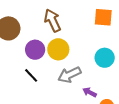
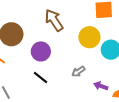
yellow circle: (58, 49) -> (89, 37), moved
gray arrow: (69, 75) -> (78, 72), size x0.6

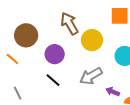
yellow circle: (89, 37) -> (92, 40), moved
gray arrow: (78, 72) -> (91, 76), size x1.6

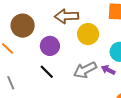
brown arrow: (69, 23) -> (66, 16), turned -65
purple arrow: (113, 92) -> (108, 70), moved

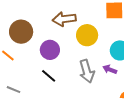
gray arrow: (85, 70) -> (87, 71), turned -75
gray line: (11, 83) -> (14, 90), turned -40

